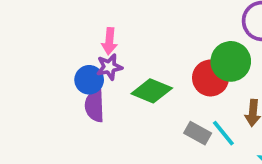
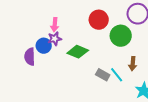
red circle: (211, 78) -> (99, 20), moved
purple semicircle: (95, 106) -> (30, 57), moved

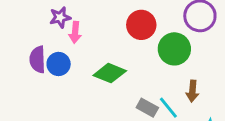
purple star: (55, 39) -> (60, 17), moved
purple semicircle: (30, 57) -> (37, 59), moved

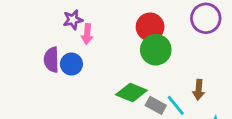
green circle: (174, 49) -> (156, 50), moved
green diamond: (110, 73) -> (131, 93), moved

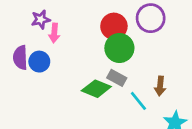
purple circle: (206, 18) -> (151, 18), moved
gray rectangle: (156, 105) -> (117, 78), moved

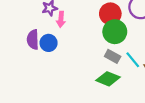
green diamond: (96, 89) -> (108, 79), moved
cyan line: (138, 101) -> (133, 60), moved

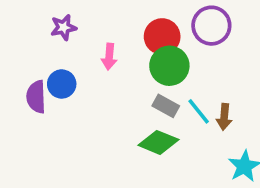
pink arrow: (61, 19) -> (109, 57), moved
purple semicircle: (33, 40) -> (36, 97), moved

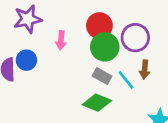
purple circle: (211, 26) -> (135, 38), moved
purple star: (64, 27) -> (28, 19), size x1.5
brown arrow: (224, 117) -> (145, 69), moved

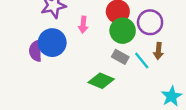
blue circle: (26, 60) -> (52, 43), size x1.5
green diamond: (97, 103) -> (101, 81), moved

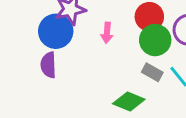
blue circle: (52, 43) -> (56, 31), moved

